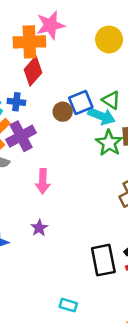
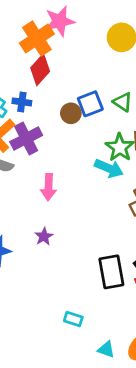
orange cross: (29, 42) -> (37, 38), turned -32
cyan arrow: (102, 116) -> (109, 168), moved

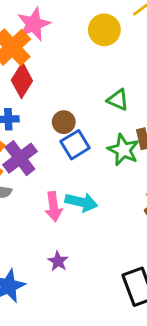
blue square: (90, 104) -> (75, 145), moved
cyan arrow: (109, 168) -> (81, 202), moved

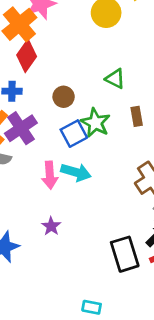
blue square: (75, 145) -> (74, 134), moved
green star: (123, 150) -> (95, 123), moved

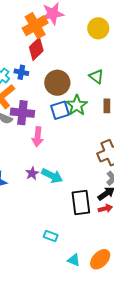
brown circle: (64, 97) -> (57, 83), size x1.6
purple cross: (21, 128) -> (22, 113), moved, turned 30
cyan arrow: (76, 172) -> (52, 176), moved

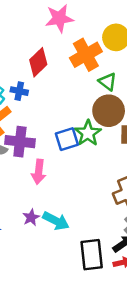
orange cross: (35, 26) -> (86, 55), moved
green triangle: (96, 76) -> (107, 82), moved
brown circle: (57, 83) -> (109, 111), moved

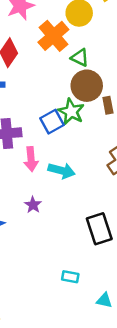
cyan arrow: (56, 221) -> (62, 171), moved

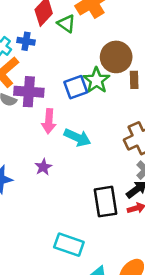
green triangle: (80, 58) -> (66, 24), moved
cyan rectangle: (70, 277) -> (69, 245), size x1.6

